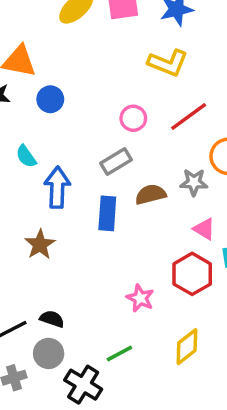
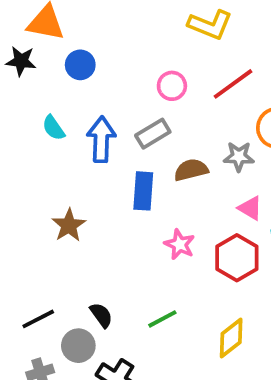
blue arrow: (57, 187) -> (101, 139), moved
pink star: (140, 298) -> (180, 244), moved
black semicircle: (52, 319) -> (101, 315), moved, turned 35
green line: (119, 353) -> (162, 319), moved

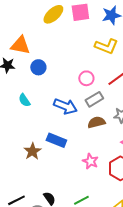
gray rectangle: (153, 134) -> (94, 99), moved
blue arrow: (101, 139) -> (65, 106), moved, turned 110
blue rectangle: (143, 191) -> (56, 140), moved, turned -72

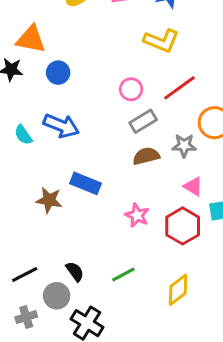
cyan semicircle: (24, 100) -> (23, 135), moved
blue arrow: (65, 106) -> (61, 126), moved
brown star: (32, 151) -> (49, 200), turned -30

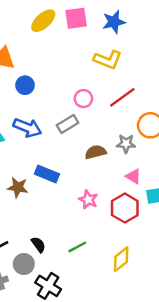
gray rectangle: (143, 121) -> (68, 124), moved

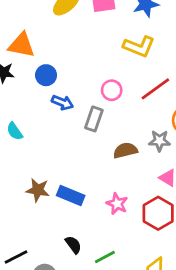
gray rectangle: (68, 124) -> (94, 119), turned -40
blue arrow: (27, 128) -> (62, 103), moved, size x0.7
blue rectangle: (47, 174) -> (71, 195), moved
black semicircle: (38, 245) -> (73, 245), moved

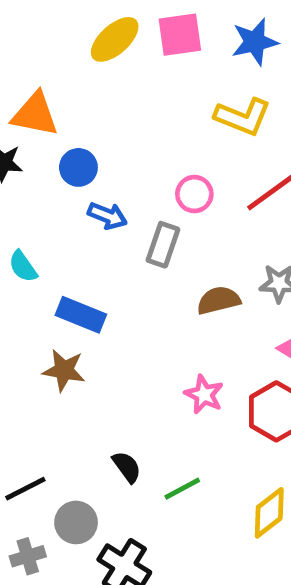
blue rectangle: (71, 195) -> (81, 315), moved

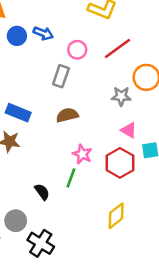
blue arrow: (107, 216) -> (43, 33), moved
brown semicircle: (219, 300) -> (67, 115), moved
green line: (182, 489) -> (71, 178), moved, turned -42

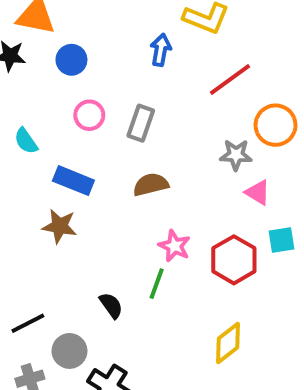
blue arrow: (43, 33) -> (161, 50), moved, turned -102
pink circle: (77, 50) -> (89, 115), moved
pink triangle: (129, 130) -> (258, 192), moved

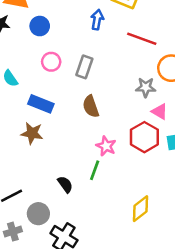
red line: (230, 80) -> (142, 39), turned 56
brown semicircle: (151, 185) -> (91, 106), turned -95
red hexagon: (234, 260) -> (144, 137), moved

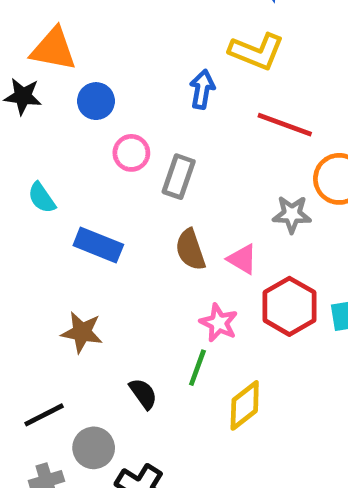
pink circle: (51, 62) -> (131, 153), moved
pink triangle: (160, 112) -> (242, 259), moved
brown star: (32, 133) -> (82, 332), moved
yellow diamond: (141, 209) -> (245, 405), moved

